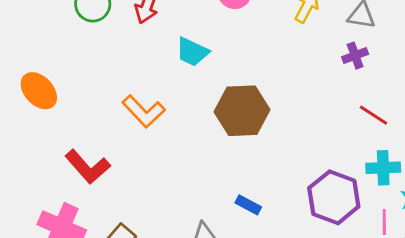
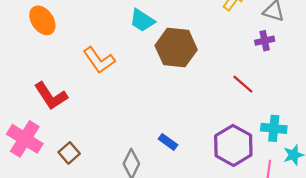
orange ellipse: (39, 91) -> (42, 20), moved
brown hexagon: (242, 111) -> (176, 48), moved
red line: (373, 115) -> (243, 84), moved

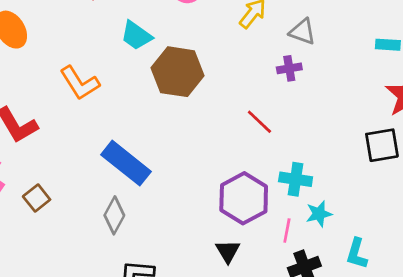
blue rectangle: (168, 142) -> (126, 163), moved, size x2.0

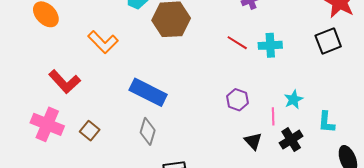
cyan cross: (296, 179) -> (270, 45), moved
purple hexagon: (244, 198) -> (237, 100), size x0.6
black triangle: (228, 251) -> (253, 141), moved

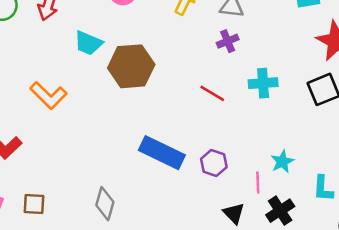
cyan cross: (270, 45) -> (263, 83), moved
blue rectangle: (148, 92) -> (162, 153), moved
brown square: (90, 131) -> (34, 204), turned -36

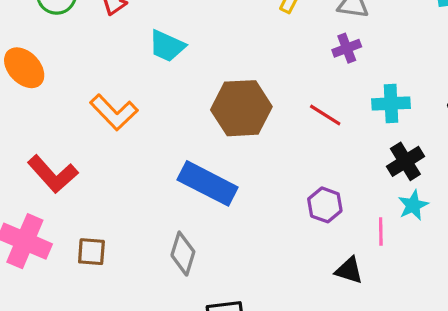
brown hexagon: (131, 66) -> (241, 108), moved
blue rectangle: (162, 153) -> (208, 183), moved
black cross: (280, 211) -> (405, 161), moved
black triangle: (234, 213) -> (349, 270), turned -30

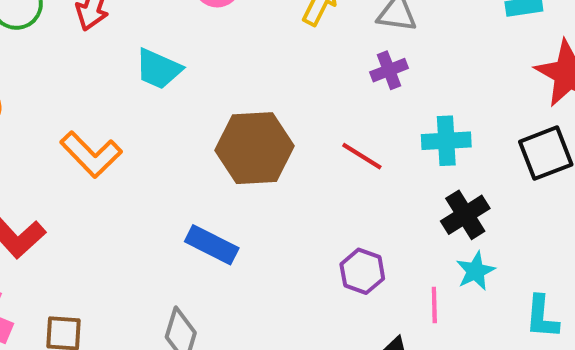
blue rectangle: (208, 183) -> (212, 245), size x0.7

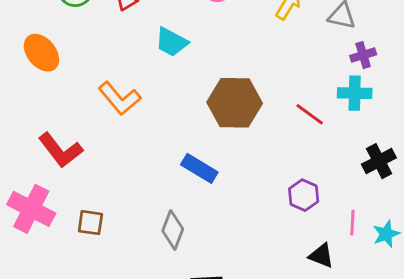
purple cross: (389, 70) -> (363, 55), moved
cyan cross: (446, 141) -> (355, 93), moved
cyan star: (475, 271) -> (386, 234), moved

